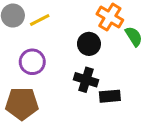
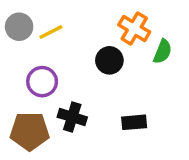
green semicircle: (134, 36) -> (163, 52), turned 54
black cross: (86, 80) -> (72, 117), moved

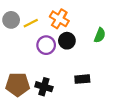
orange cross: (134, 28) -> (59, 19), moved
purple circle: (42, 82) -> (46, 45), moved
black cross: (72, 117) -> (44, 87), moved

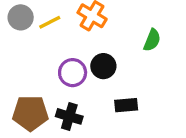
black circle: (67, 41) -> (103, 66), moved
purple circle: (46, 45) -> (73, 73), moved

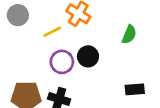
yellow line: (50, 22) -> (52, 32), moved
black rectangle: (126, 105) -> (135, 89), moved

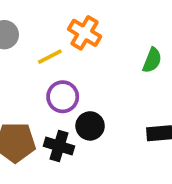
black circle: (88, 56) -> (90, 126), moved

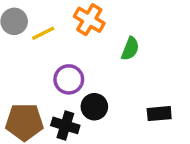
yellow line: (50, 57) -> (43, 33), moved
green semicircle: (152, 60) -> (130, 49), moved

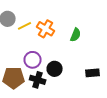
orange cross: (89, 20) -> (46, 29), moved
purple circle: (69, 79) -> (33, 60), moved

